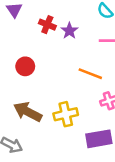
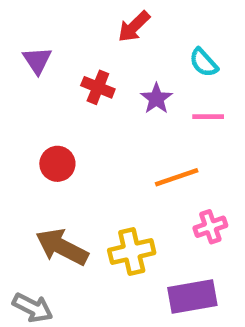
purple star: (69, 31) -> (156, 99), moved
orange line: (90, 74) -> (177, 177), turned -40

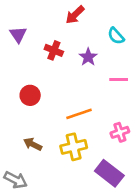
pink line: (208, 117) -> (119, 79), moved
orange line: (177, 177) -> (79, 114), moved
brown arrow: (62, 247) -> (33, 144), size x0.6
purple rectangle: (192, 296) -> (109, 173), turned 48

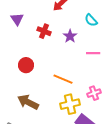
orange line: (79, 114) -> (63, 79), turned 42
brown arrow: (33, 144) -> (28, 102), size x1.5
yellow cross: (74, 147) -> (70, 104), moved

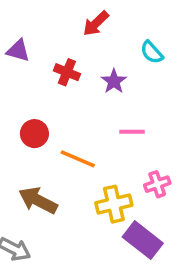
purple triangle: (17, 19) -> (18, 51), turned -40
pink line: (93, 53) -> (132, 132), moved
orange line: (63, 79) -> (78, 159), moved

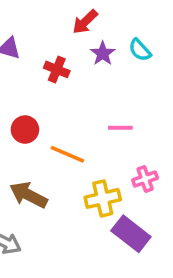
purple star: (114, 81) -> (103, 54), moved

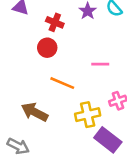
red circle: (25, 130) -> (47, 48), moved

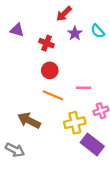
red circle: (47, 48) -> (50, 70), moved
pink line: (100, 64) -> (84, 88), moved

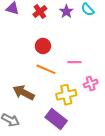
red cross: (47, 43) -> (40, 11), moved, turned 32
purple rectangle: (92, 144) -> (56, 119), moved

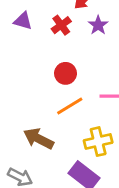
orange line: (46, 69) -> (70, 106), turned -54

